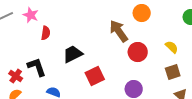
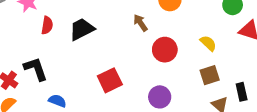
brown arrow: (119, 31) -> (140, 23), size x0.6
black trapezoid: (73, 54) -> (82, 29), moved

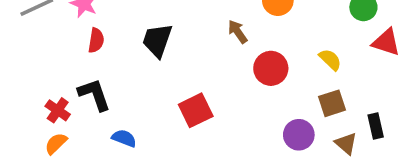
red semicircle: (47, 25) -> (96, 40), moved
black trapezoid: (82, 29) -> (157, 40), turned -44
purple circle: (160, 97) -> (299, 135), moved

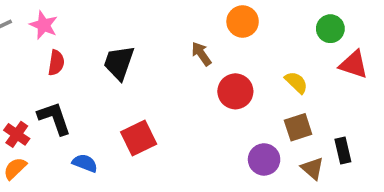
red square: (196, 110) -> (139, 138), moved

